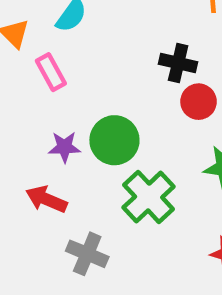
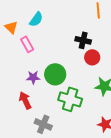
green cross: (149, 197) -> (70, 99), turned -30
red arrow: (46, 199) -> (25, 100), turned 42

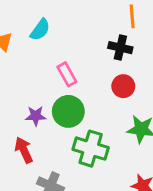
black cross: (83, 40) -> (120, 48), moved
pink rectangle: (27, 44) -> (67, 74), moved

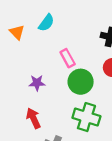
green circle: (68, 111) -> (81, 82), moved
purple star: (36, 116) -> (37, 83), moved

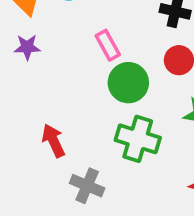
purple star: (37, 83) -> (27, 47), moved

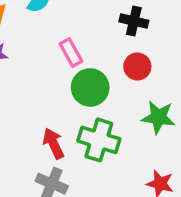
red arrow: (53, 141) -> (53, 143), moved

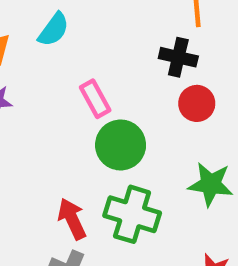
red circle: (137, 67) -> (197, 103), moved

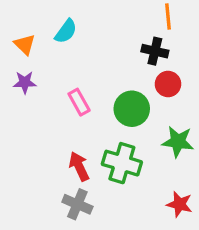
pink rectangle: (95, 99) -> (79, 102), moved
green circle: (121, 145) -> (132, 109), moved

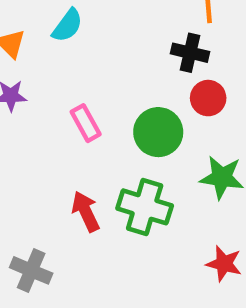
gray cross: (77, 204) -> (31, 270), moved

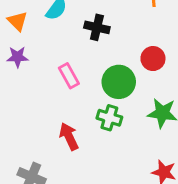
black cross: (190, 53) -> (97, 27), moved
green cross: (145, 207) -> (109, 118), moved, size x0.7

